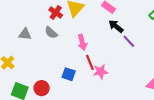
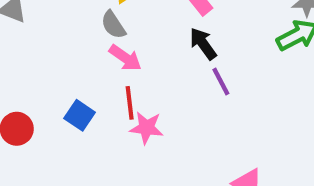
gray semicircle: (51, 33) -> (113, 25), moved
pink arrow: (82, 42) -> (125, 58), turned -56

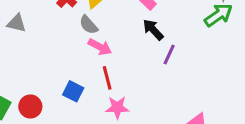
purple line: (221, 81) -> (169, 54), turned 60
pink star: (146, 128) -> (117, 108), moved

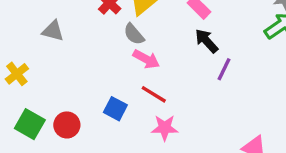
red line: (107, 78) -> (154, 94), turned -45

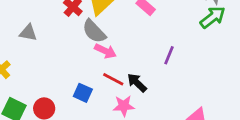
gray semicircle: (134, 34) -> (94, 31), size x1.4
black arrow: (207, 41) -> (137, 83), moved

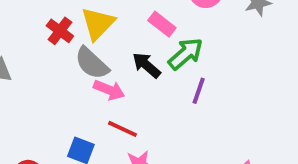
green arrow: (213, 17) -> (186, 54), moved
black arrow: (137, 83) -> (146, 65), moved

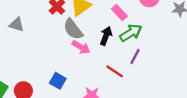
black arrow: (146, 65) -> (106, 36), turned 60
red line: (122, 129) -> (115, 71), moved

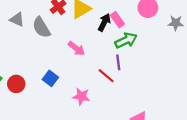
gray semicircle: (73, 29) -> (41, 27), moved
black arrow: (106, 36) -> (104, 22), moved
purple line: (135, 57) -> (118, 62), moved, turned -42

